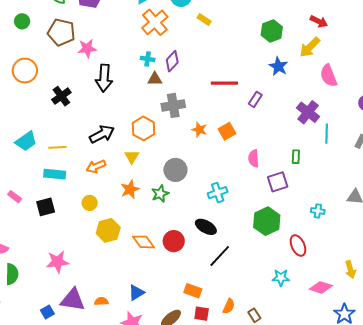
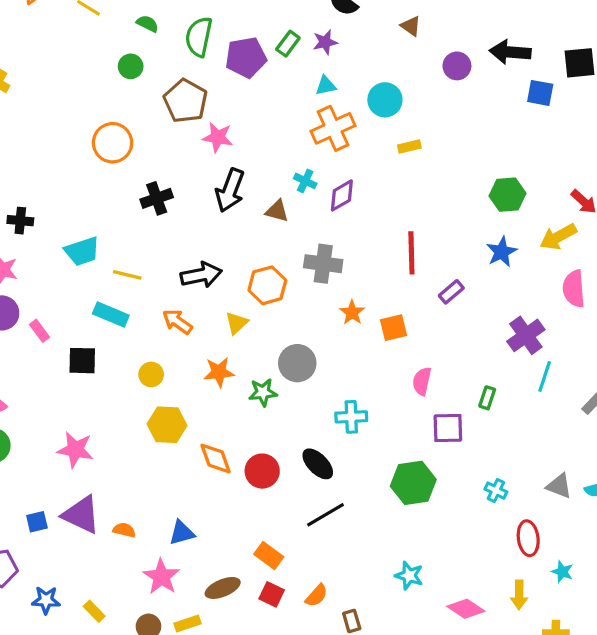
yellow rectangle: (204, 20) -> (409, 146), turned -64
brown triangle: (155, 79) -> (277, 211), moved
red line: (224, 83) -> (411, 253), turned 72
orange arrow: (96, 166) -> (177, 322), turned 42
red ellipse: (298, 246) -> (528, 538), moved

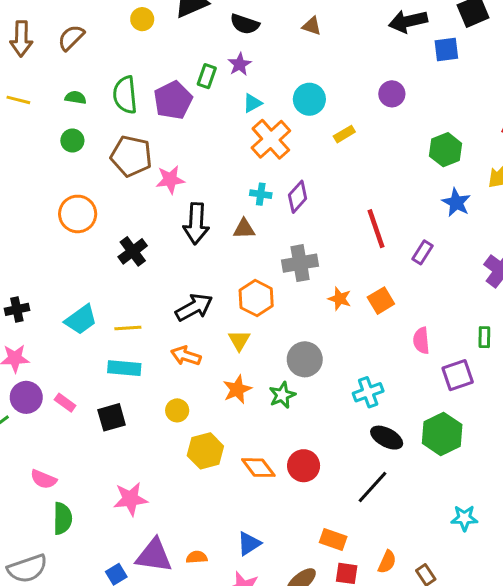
purple circle: (457, 66) -> (392, 94), moved
black ellipse: (318, 464) -> (387, 438), moved

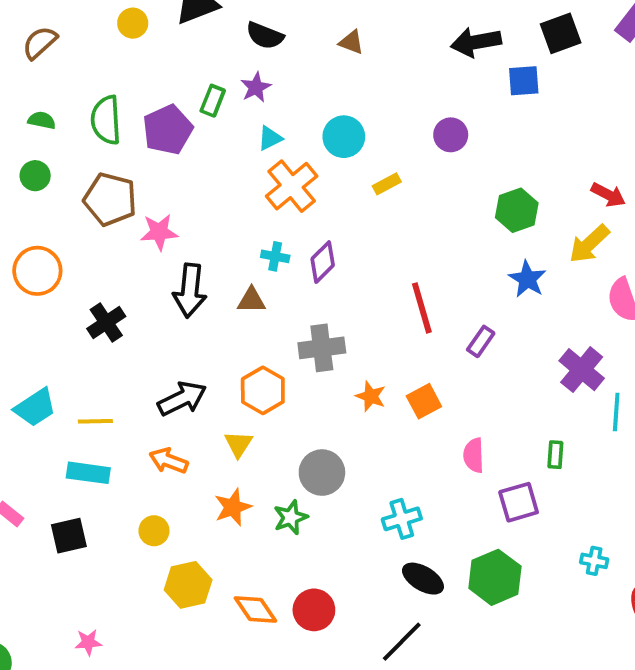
pink star: (130, 499) -> (88, 642), size x0.6

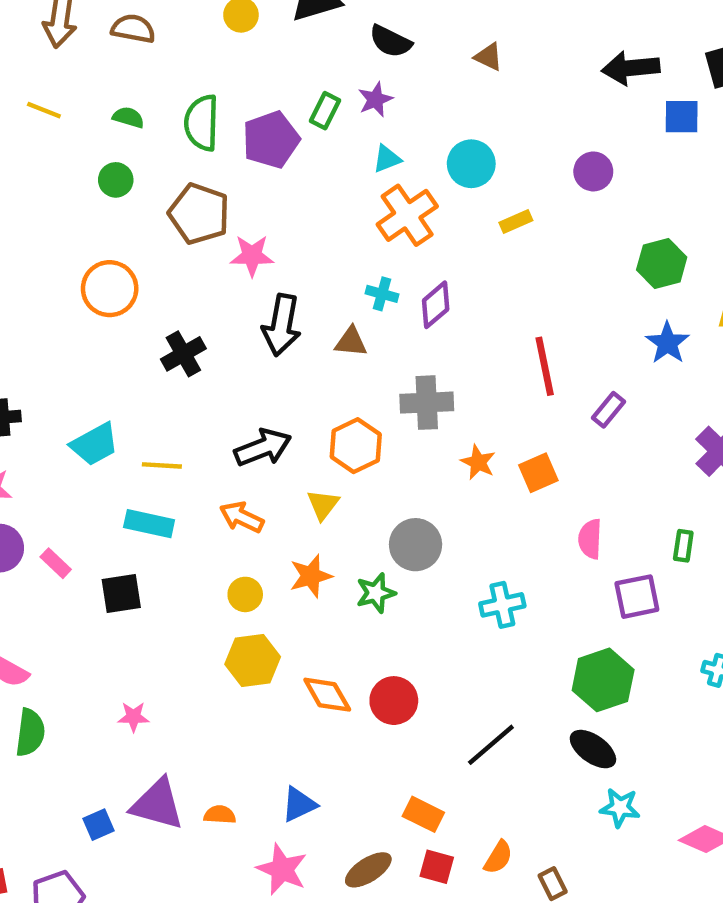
brown semicircle: (40, 43) -> (133, 29), turned 48
yellow circle: (154, 531) -> (245, 594), moved
black ellipse: (423, 579) -> (593, 749), moved

